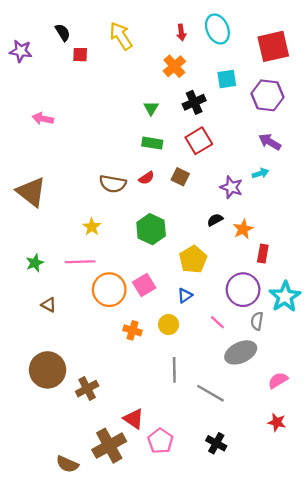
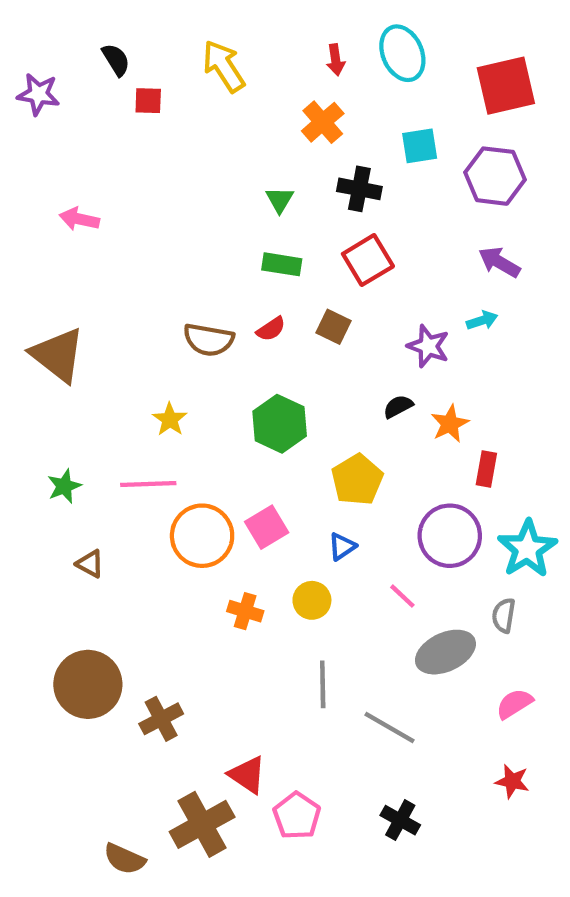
black cross: (194, 102) -> (359, 189), turned 35
gray semicircle: (257, 321) -> (504, 615), moved

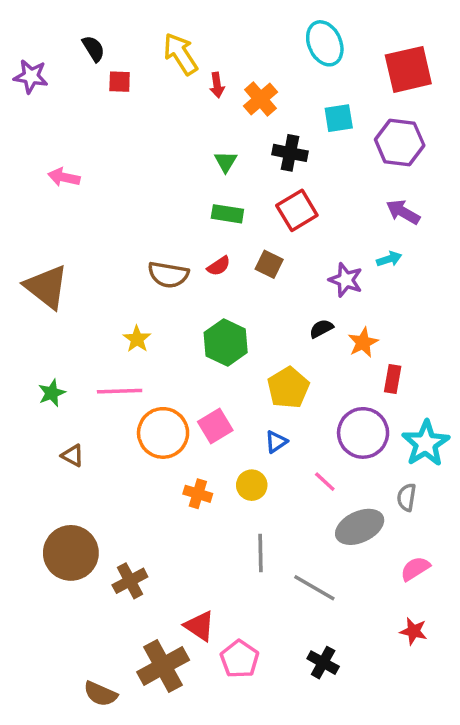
red arrow: (336, 60) -> (217, 85), moved

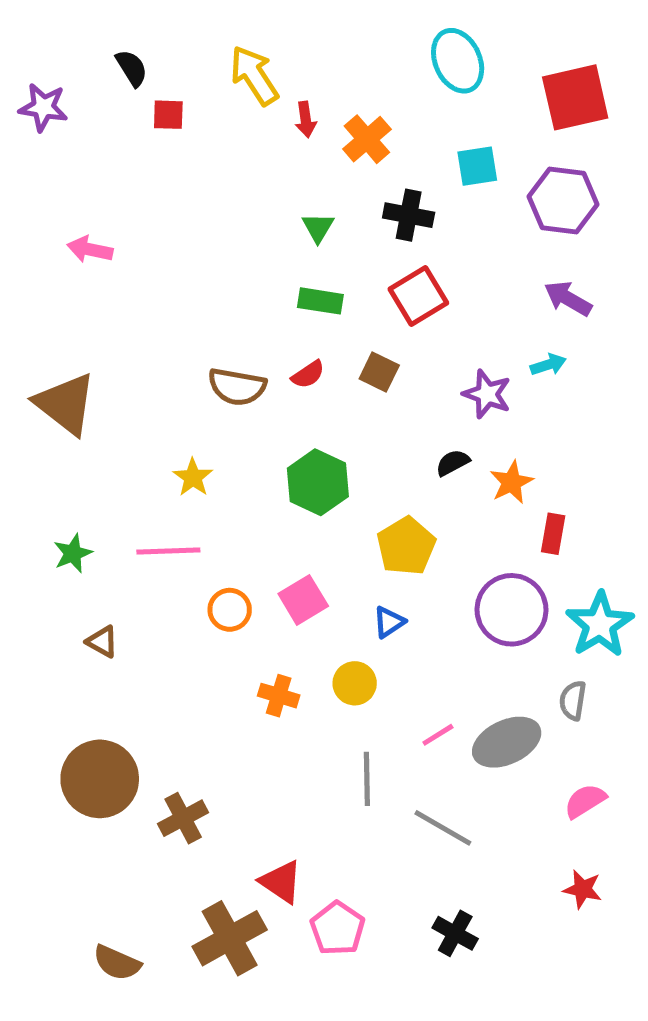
orange circle: (163, 433) -> (230, 610), size x0.6
pink line: (325, 482) -> (438, 735), moved, turned -75
brown semicircle: (100, 694) -> (117, 963), moved

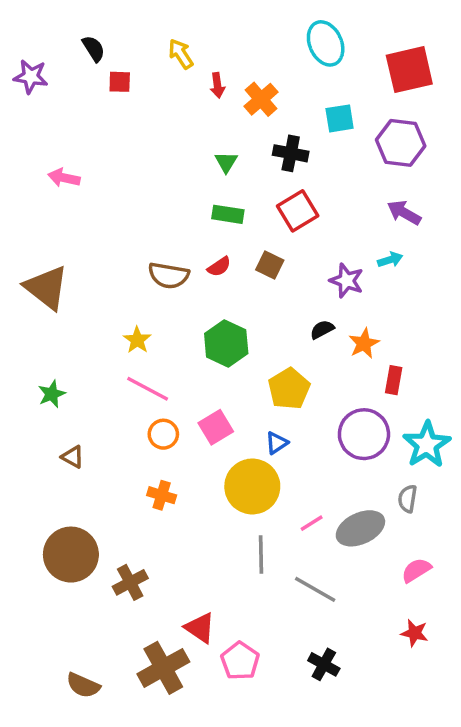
yellow arrow: (254, 75) -> (181, 54), size x0.7
pink line: (168, 551) -> (148, 389), moved, turned 30
yellow circle: (355, 683) -> (252, 486), size x1.8
orange cross: (279, 696) -> (162, 495), moved

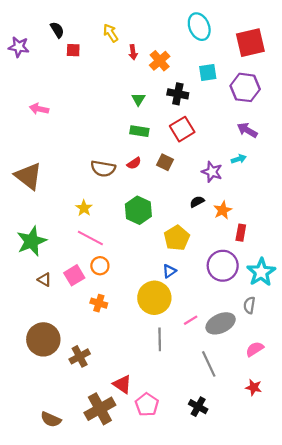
green star: (52, 394) -> (32, 241), size x1.8
pink square: (216, 427) -> (74, 275), moved
gray line: (315, 589) -> (209, 364), moved, turned 35

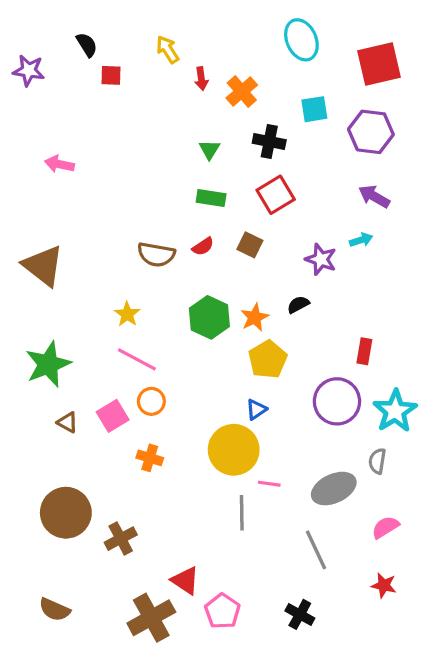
orange star: (223, 210) -> (255, 317), moved
pink line: (191, 320) -> (269, 484), moved, turned 40
brown semicircle: (51, 419) -> (55, 610), moved

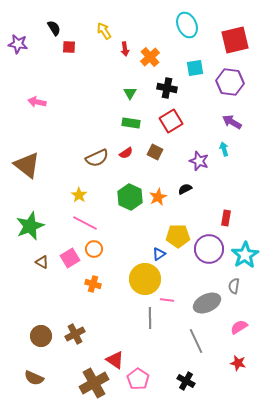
cyan arrow: (361, 240) -> (224, 149), turned -88
brown semicircle: (156, 254) -> (97, 158), turned -35
yellow pentagon: (268, 359) -> (178, 236), moved, turned 30
brown circle: (66, 513) -> (41, 336), moved, size x0.7

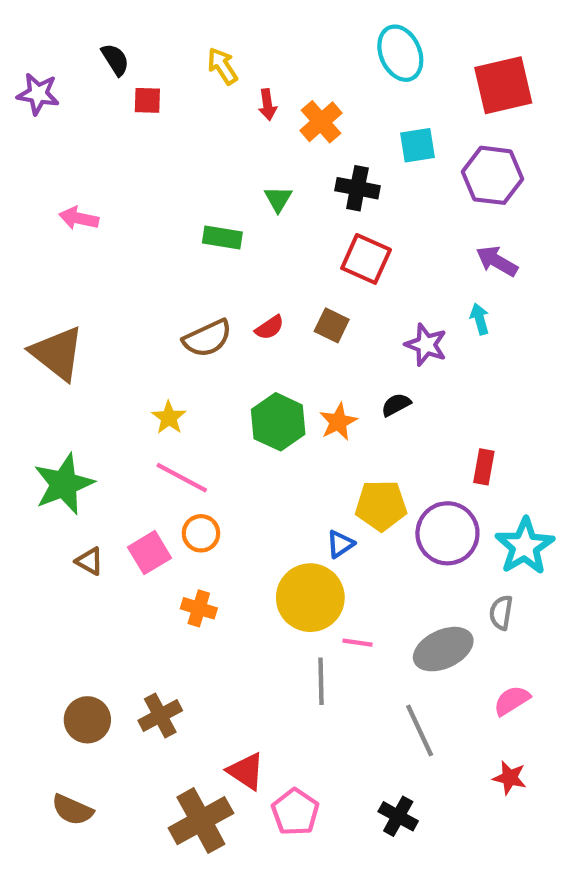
red square: (171, 121) -> (366, 259), turned -35
green rectangle: (131, 123) -> (222, 238), moved

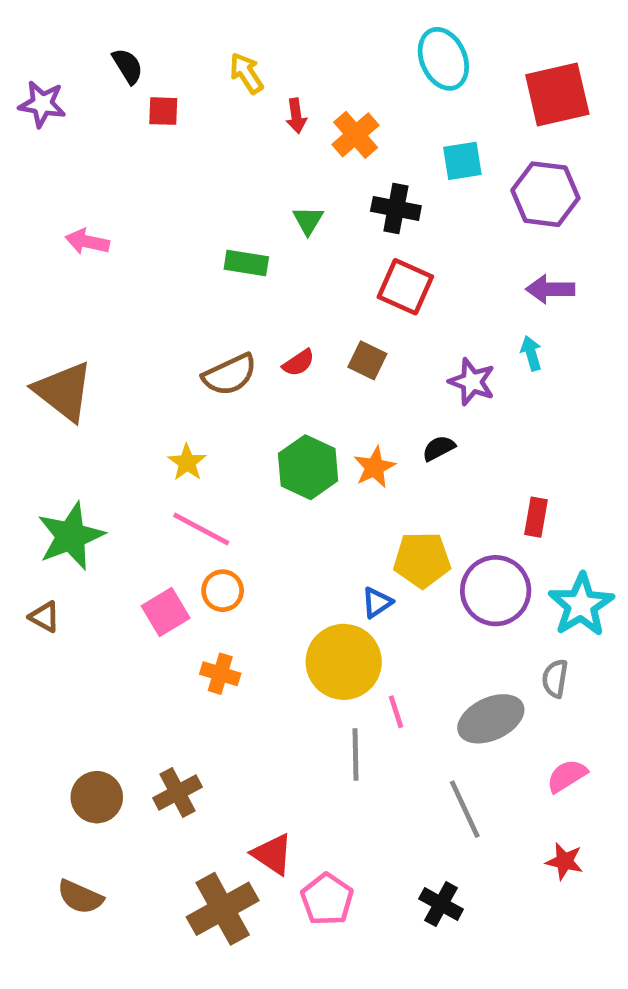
purple arrow: (497, 261) -> (550, 289), turned -30
brown triangle: (90, 561) -> (45, 617), moved
pink line: (357, 643) -> (396, 712), turned 64

